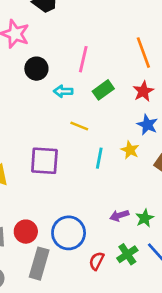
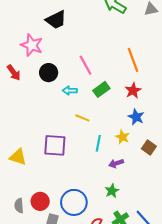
pink line: (83, 59) -> (86, 65), turned -42
purple arrow: (119, 216) -> (116, 163), moved
green star: (145, 218) -> (112, 191), moved

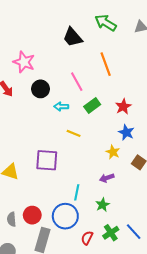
black trapezoid: (56, 20) -> (73, 37), moved, turned 75
orange line: (133, 60) -> (106, 64), moved
cyan line: (98, 143) -> (77, 192), moved

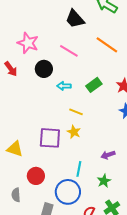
orange line: (106, 64) -> (107, 45), turned -35
pink line: (77, 82) -> (69, 51), moved, turned -30
yellow star: (113, 152) -> (74, 132), moved
red circle: (32, 215) -> (36, 176), moved

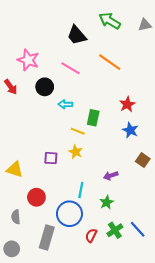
green rectangle: (94, 85) -> (93, 118), moved, turned -42
purple square: (50, 138) -> (51, 158), size x0.6

